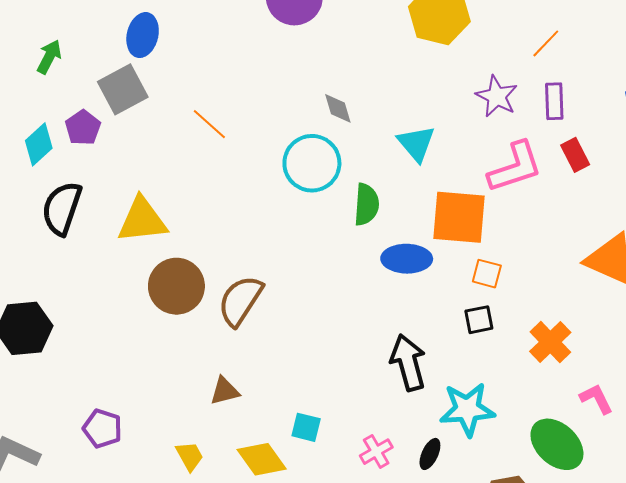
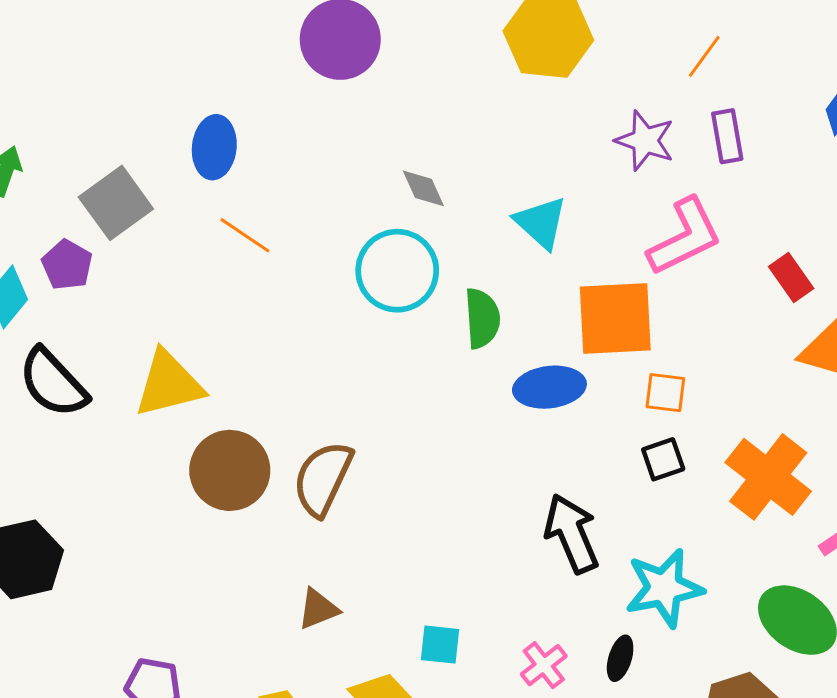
blue ellipse: (143, 35) -> (214, 147), moved
red rectangle: (575, 155) -> (791, 278), moved
black semicircle: (62, 208) -> (53, 383), turned -54
orange cross: (550, 342) -> (768, 477), size x1.4

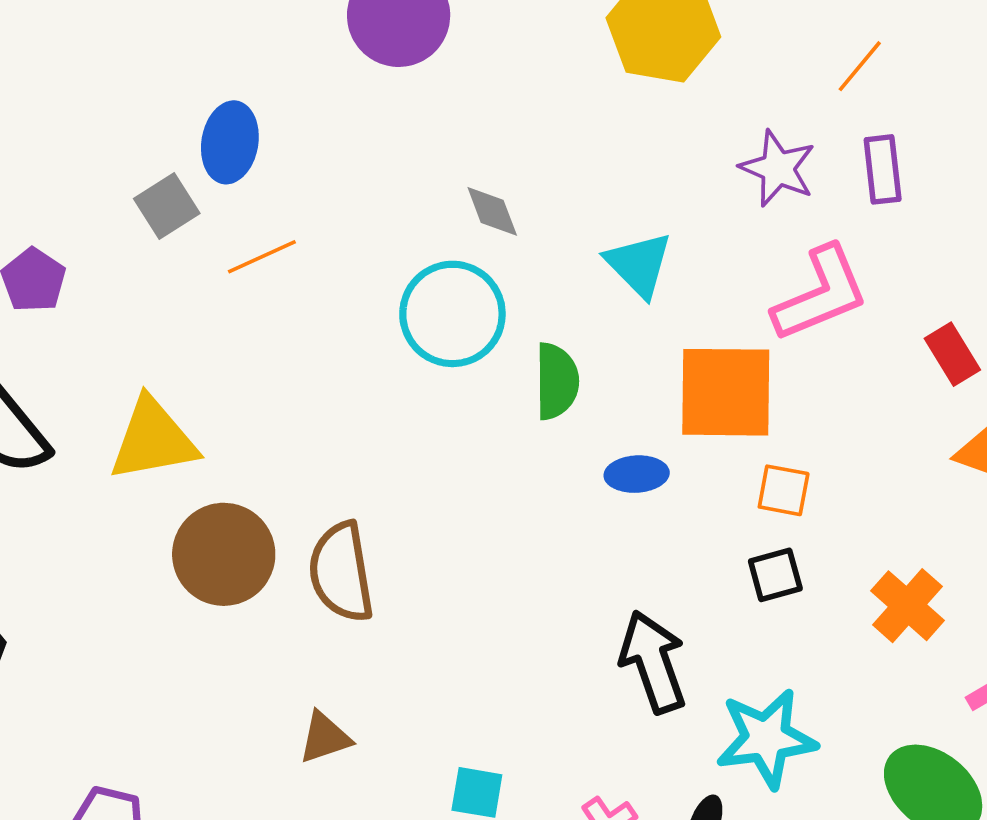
gray square: (116, 203) -> (167, 206), moved, size x0.7
orange line: (245, 235) -> (262, 257), turned -62
blue ellipse: (549, 387) -> (637, 474), size x0.7
orange cross: (768, 477) -> (907, 606), size x0.7
brown semicircle: (323, 479) -> (341, 572), turned -38

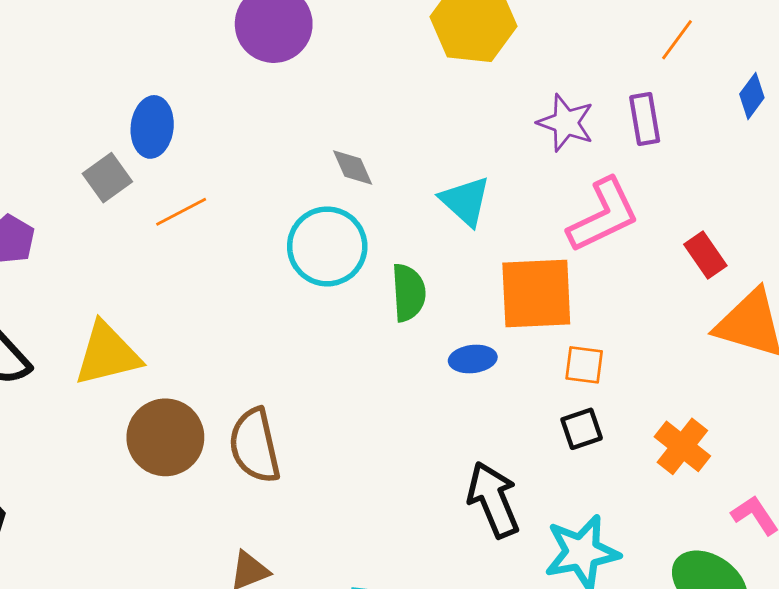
orange line: (860, 66) -> (677, 40), moved

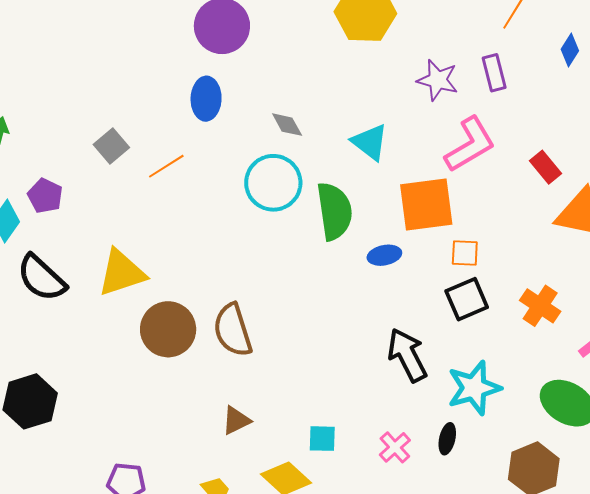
blue ellipse: (152, 127) -> (206, 99), moved
green semicircle: (409, 293) -> (334, 211), size x1.4
black square: (582, 429) -> (467, 299), size x1.4

